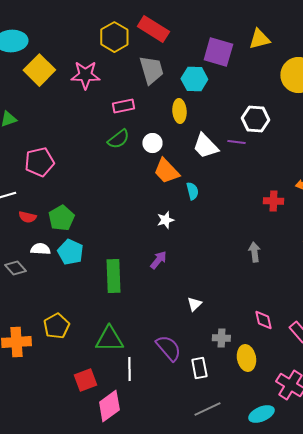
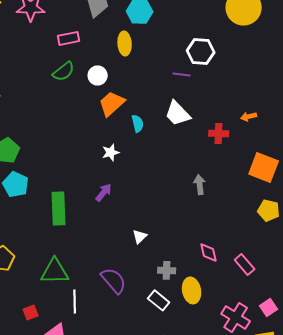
white trapezoid: (205, 146) -> (178, 113), moved
orange trapezoid: (166, 171) -> (112, 103), turned 92
white rectangle: (199, 368) -> (159, 300), moved, turned -40
red square: (85, 380) -> (31, 312), size x0.7

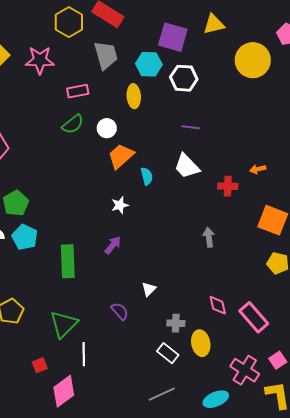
white hexagon: (201, 51) -> (184, 78), moved
pink rectangle: (245, 264) -> (254, 317), size x1.4
green triangle: (55, 271) -> (64, 324), turned -44
purple semicircle: (114, 280) -> (120, 311), moved, size x0.7

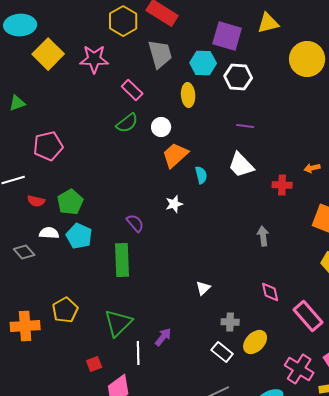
pink rectangle: (78, 91) -> (132, 90), turned 55
purple arrow: (113, 245) -> (163, 337), moved
pink diamond: (218, 305) -> (270, 292), moved
purple semicircle: (120, 311) -> (135, 223), moved
yellow ellipse: (201, 343) -> (255, 342), turned 55

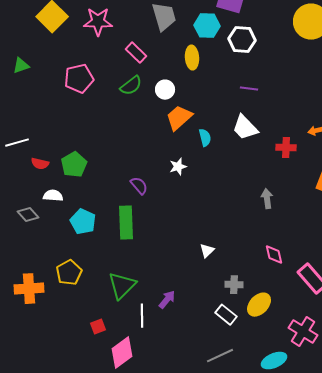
pink pentagon: (48, 146) -> (79, 79), moved
cyan pentagon: (79, 236) -> (83, 222), moved

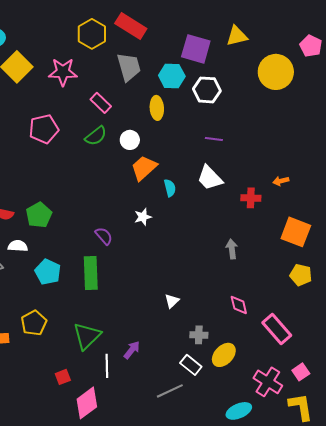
gray line: (220, 356) -> (170, 391), moved

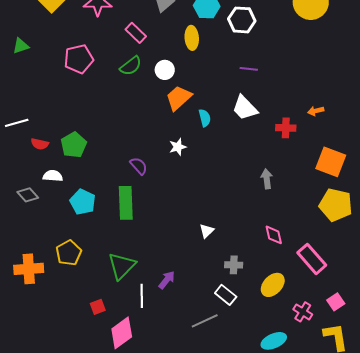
yellow pentagon: (301, 275) -> (336, 205), size x1.5
yellow ellipse: (224, 355) -> (273, 285), moved
pink cross: (268, 382) -> (303, 312), size x0.7

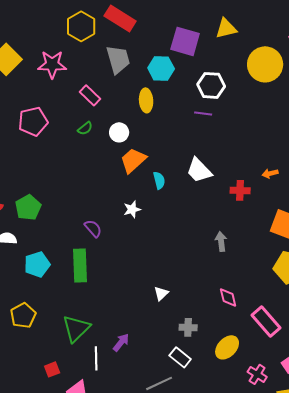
white hexagon: (242, 20) -> (211, 85), moved
green semicircle: (131, 66) -> (85, 128), size x0.7
purple line: (249, 69) -> (203, 113), moved
cyan pentagon: (83, 202) -> (37, 264), turned 30

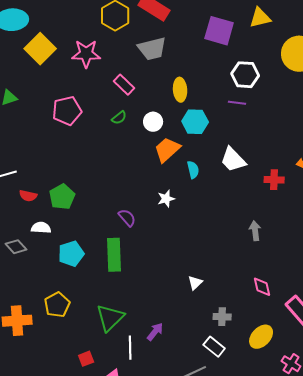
gray trapezoid: (118, 59) -> (152, 49), turned 92
cyan hexagon: (161, 68) -> (195, 122), moved

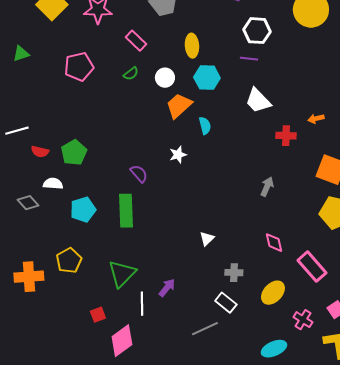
white trapezoid: (233, 160) -> (258, 101), moved
gray arrow: (255, 231) -> (267, 187), turned 30

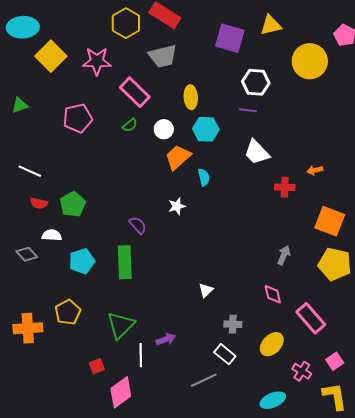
pink rectangle: (136, 41) -> (135, 92), size x1.4
white line: (17, 131) -> (30, 171), moved, turned 40
gray arrow: (267, 187) -> (284, 255), moved
purple arrow: (167, 288) -> (166, 339), turned 30

